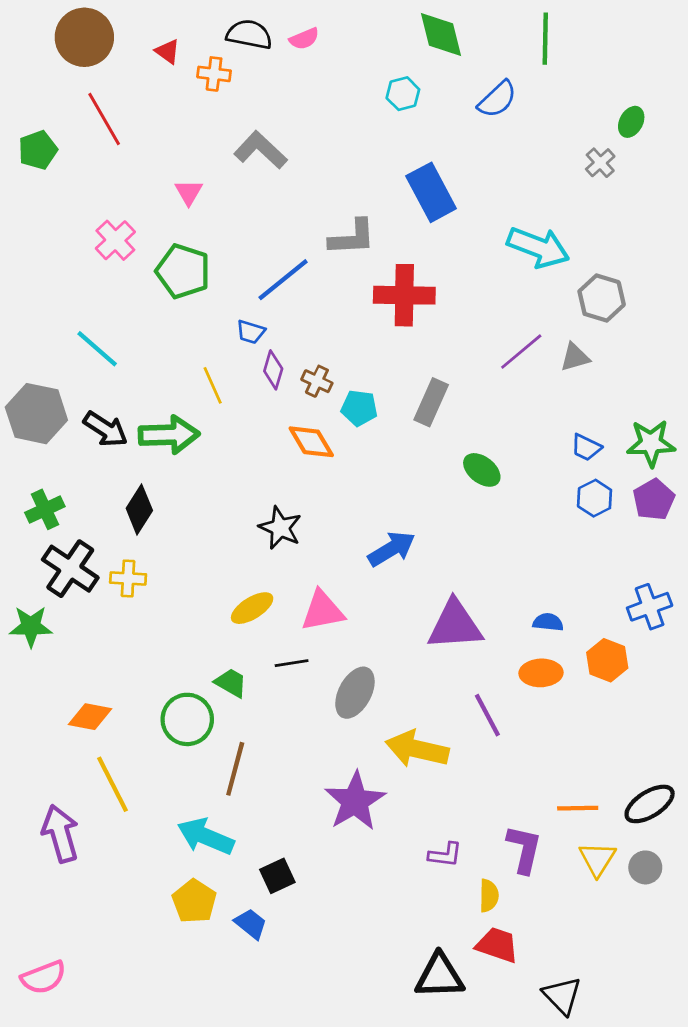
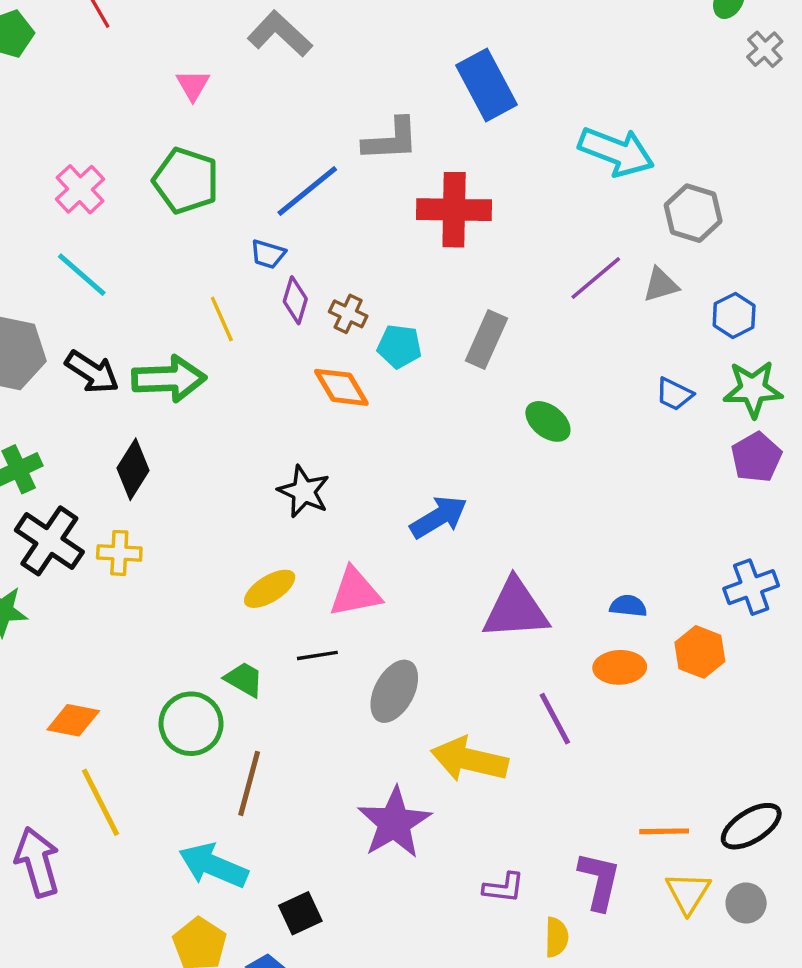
gray cross: (600, 163) -> (765, 49), moved
pink cross: (115, 240) -> (80, 189), moved
blue hexagon: (595, 498) -> (734, 316), moved

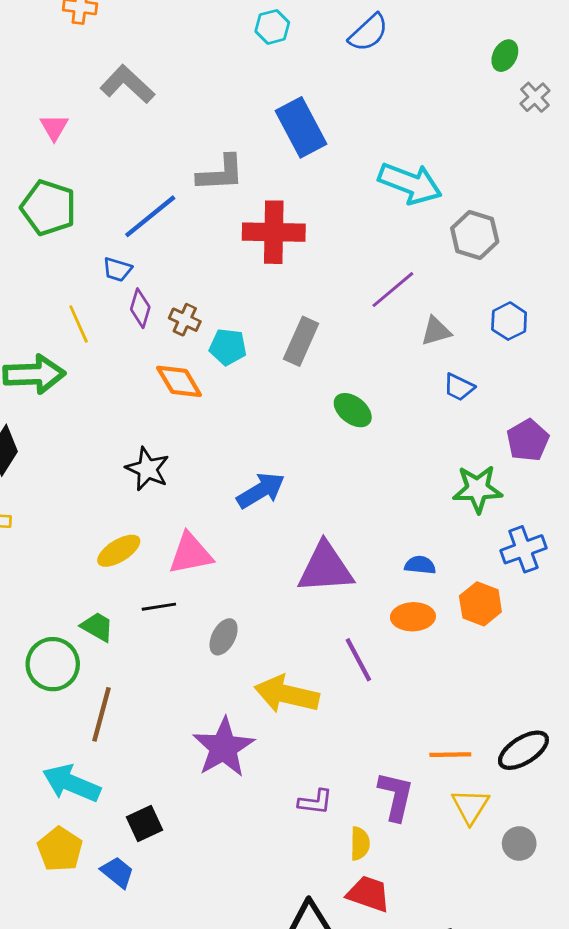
gray triangle: (661, 285) -> (436, 331), moved
green star: (753, 389) -> (478, 489), moved
gray ellipse: (394, 691) -> (224, 637), size x0.7
gray circle: (746, 903) -> (519, 844), moved

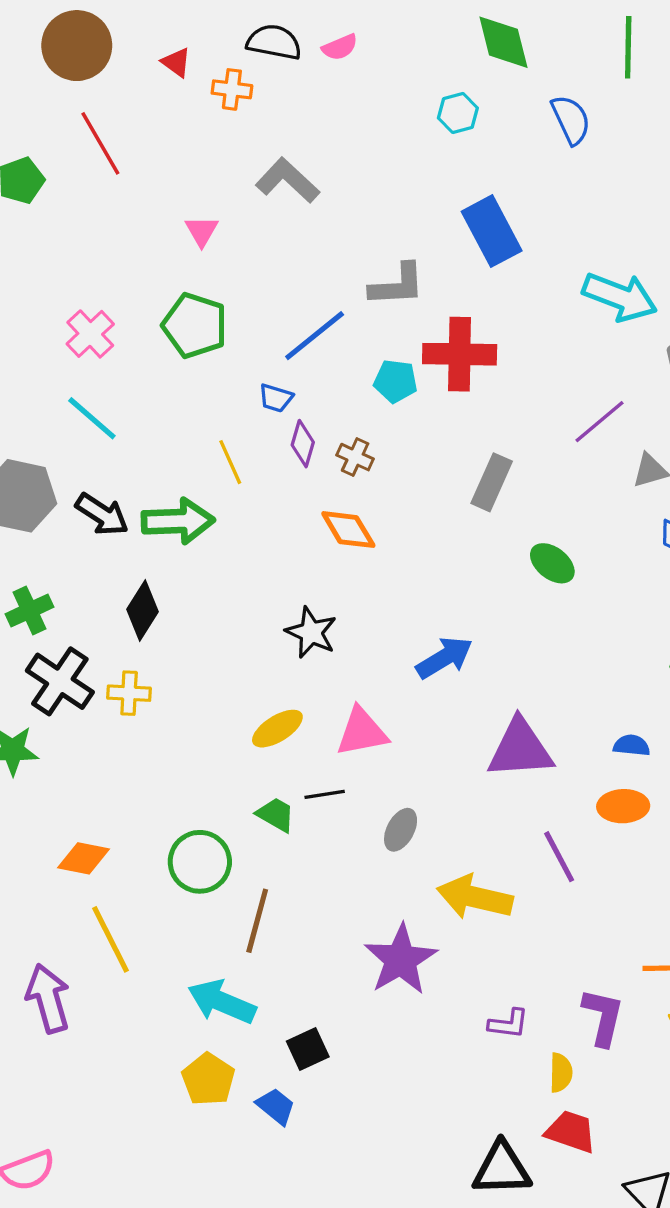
blue semicircle: (368, 33) -> (571, 120), turned -72
cyan pentagon: (228, 347) -> (395, 381), moved
green trapezoid: (97, 627) -> (276, 815), moved

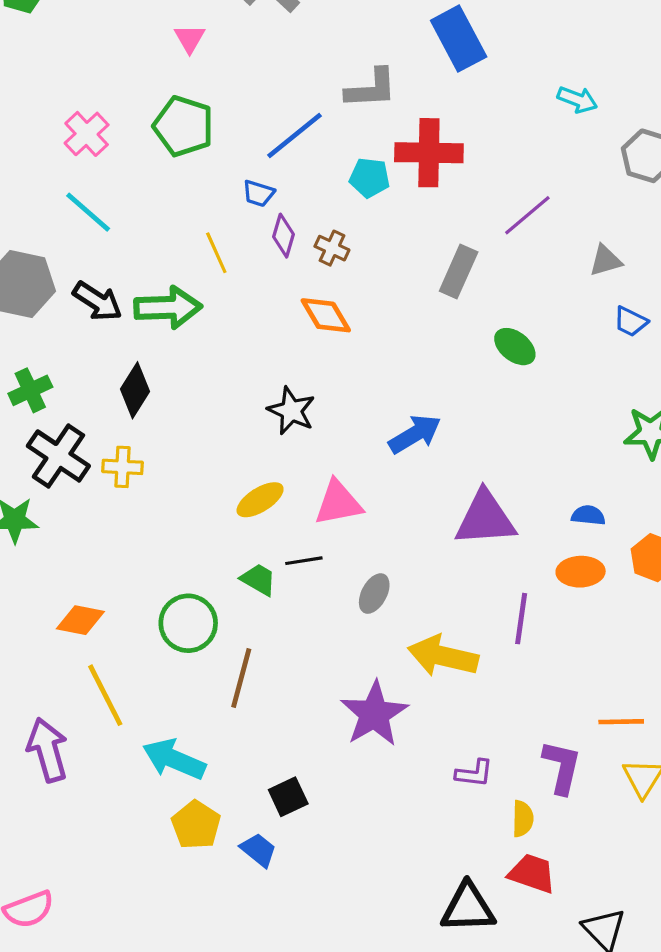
cyan arrow: (620, 297) -> (577, 100), size x0.6
purple line: (600, 422) -> (527, 215), moved
purple line: (559, 857) -> (521, 619), turned 36
cyan arrow: (222, 1002) -> (174, 759), moved

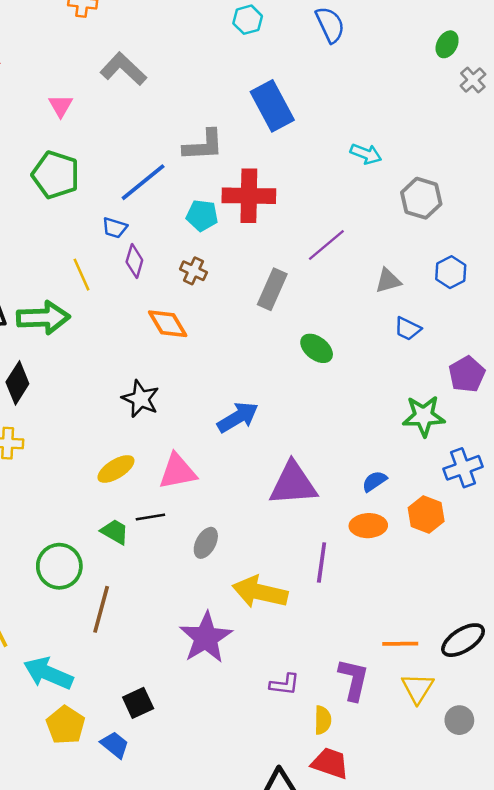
brown cross: (332, 248) -> (193, 271), moved
blue semicircle: (588, 515) -> (374, 481), turned -40

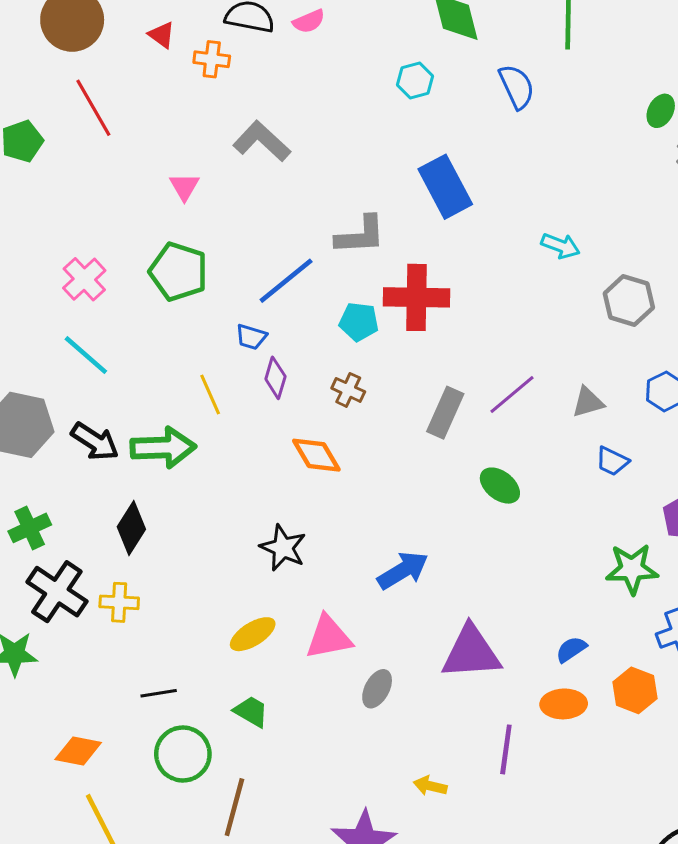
purple line: (326, 245) -> (512, 394), moved
black line: (150, 517) -> (159, 693), moved
gray ellipse: (206, 543) -> (377, 689), moved
yellow arrow: (260, 592) -> (430, 786), size x0.5

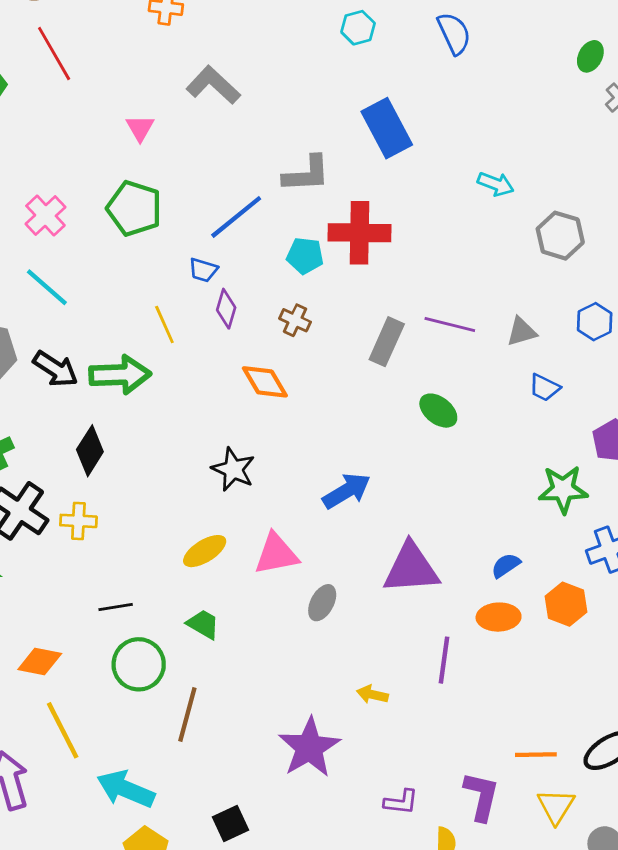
purple line: (512, 394) -> (450, 324), turned 54

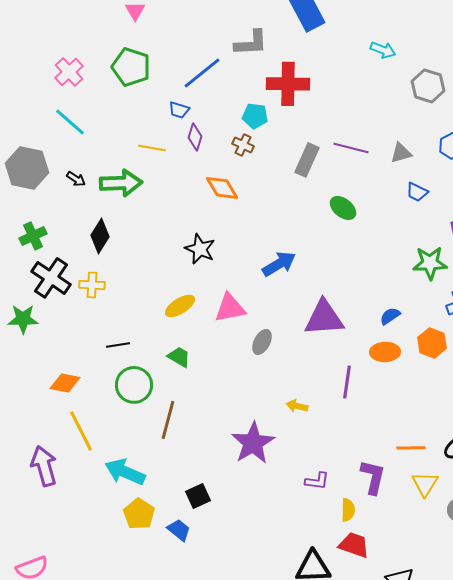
cyan pentagon: (305, 256) -> (255, 116), moved
yellow line: (164, 324) -> (152, 148), turned -56
black arrow: (55, 369) -> (76, 179), size x0.6

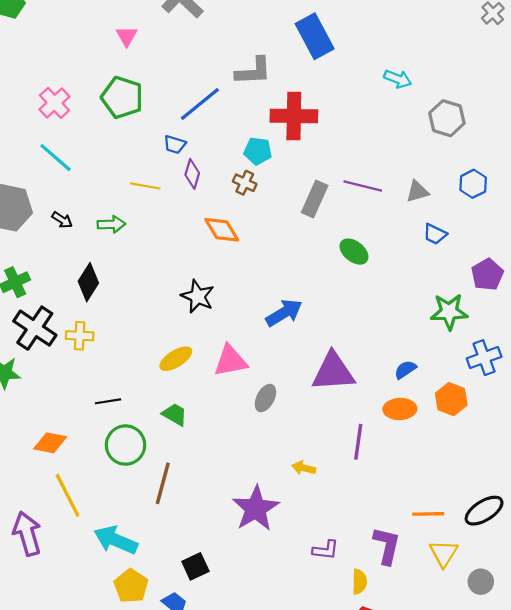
green arrow: (121, 183) -> (111, 224), size x0.6

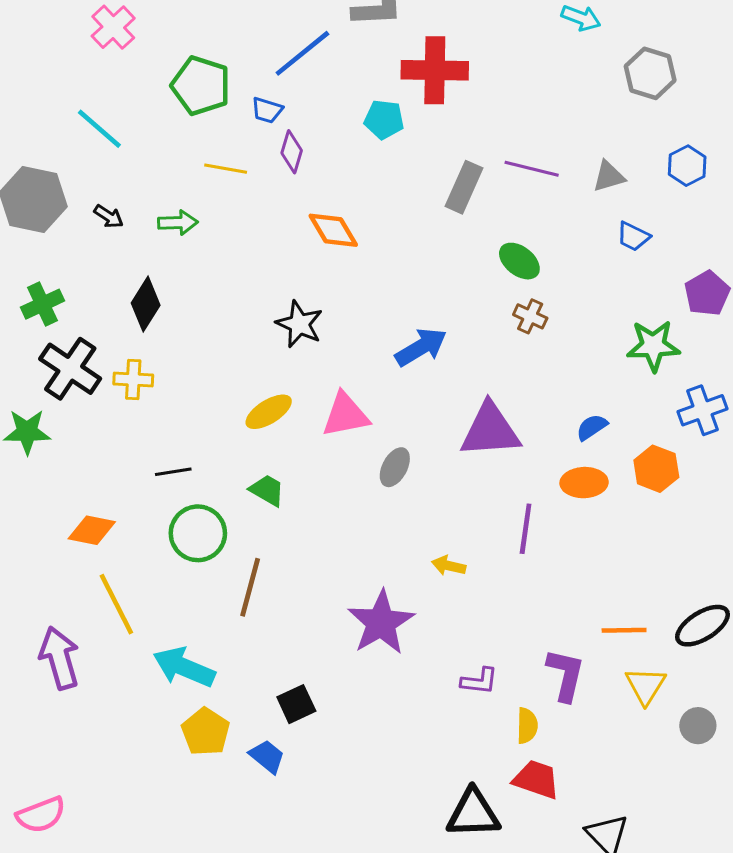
green pentagon: (122, 97) -> (201, 86), moved
pink cross: (54, 103) -> (113, 27), moved
brown cross: (245, 183) -> (530, 316), moved

